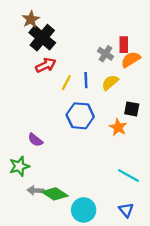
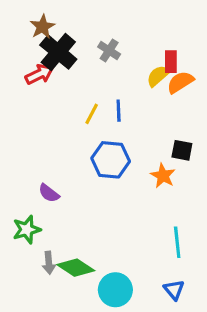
gray cross: (105, 54) -> (109, 51), moved
red arrow: (46, 65) -> (39, 74), moved
yellow semicircle: (110, 82) -> (158, 76), moved
cyan line: (128, 176) -> (177, 242), turned 55
gray arrow: (35, 190) -> (49, 263), turned -98

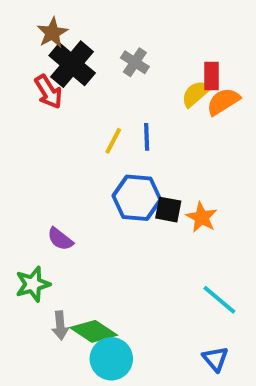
red arrow: (39, 74) -> (48, 92), turned 84
black square: (182, 150) -> (168, 210), moved
cyan line: (177, 242) -> (219, 300), turned -44
cyan circle: (115, 290) -> (111, 359), moved

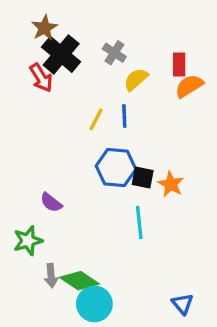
yellow semicircle: (196, 94) -> (136, 79), moved
cyan line: (219, 300) -> (139, 222), moved, turned 44

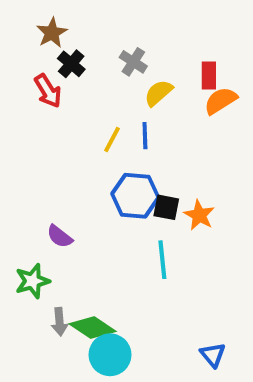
black cross: (61, 54) -> (71, 64), size x0.6

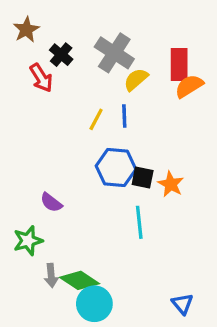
brown star: (52, 33) -> (26, 30), moved
gray cross: (133, 62) -> (114, 53), size x1.6
red rectangle: (209, 75) -> (179, 65), size x1.4

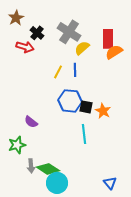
red arrow: (41, 78) -> (25, 47), turned -42

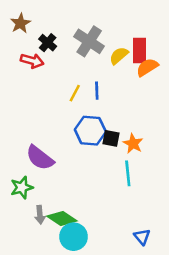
yellow semicircle: (82, 48) -> (119, 56), moved
purple semicircle: (31, 122) -> (40, 158), size x1.6
cyan line: (84, 134) -> (128, 173), moved

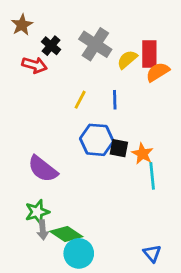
blue line: (97, 91) -> (115, 100), moved
cyan line: (128, 173) -> (152, 176), moved
green star: (22, 188) -> (37, 212), moved

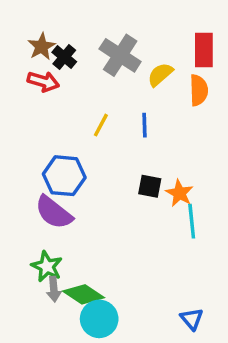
brown star: (22, 25) -> (42, 47), moved
red rectangle: (149, 54) -> (204, 50), moved
orange semicircle: (158, 72) -> (199, 90), turned 120
blue hexagon: (97, 140) -> (64, 176), moved
green star: (37, 212) -> (47, 266), turned -30

